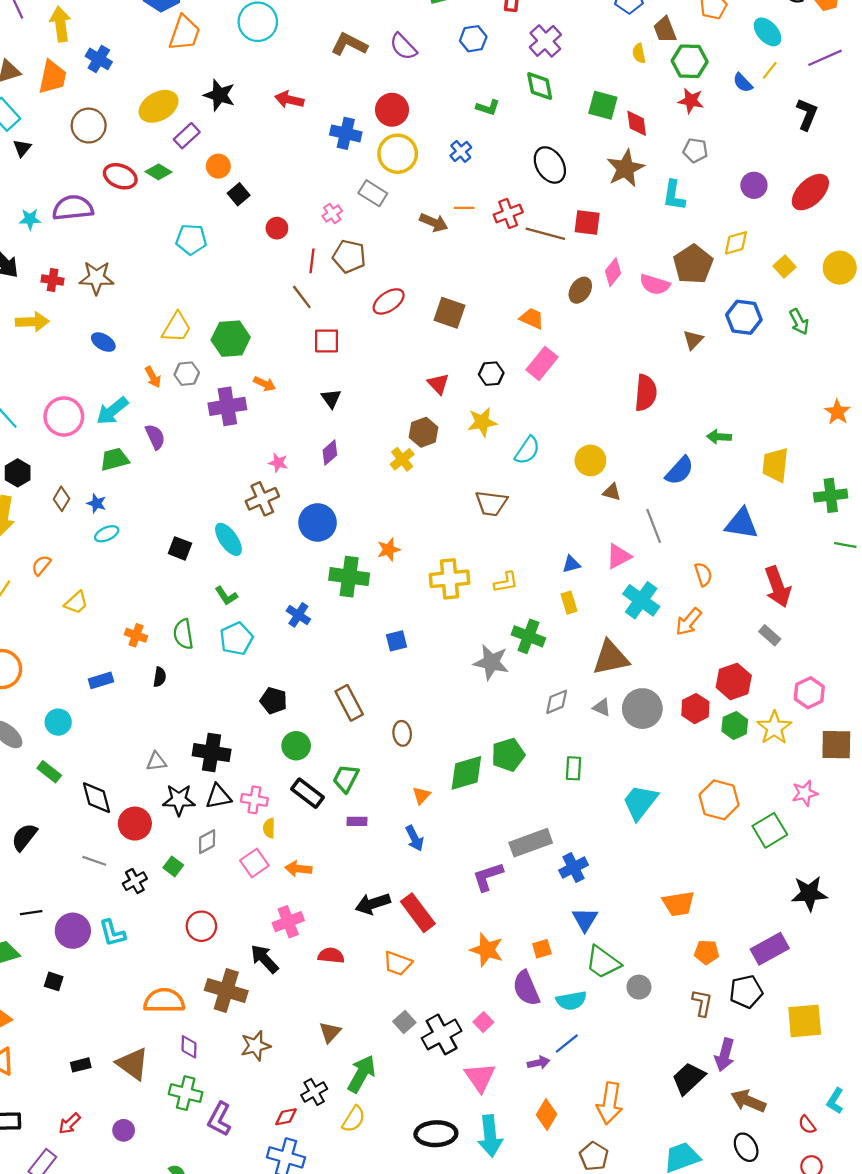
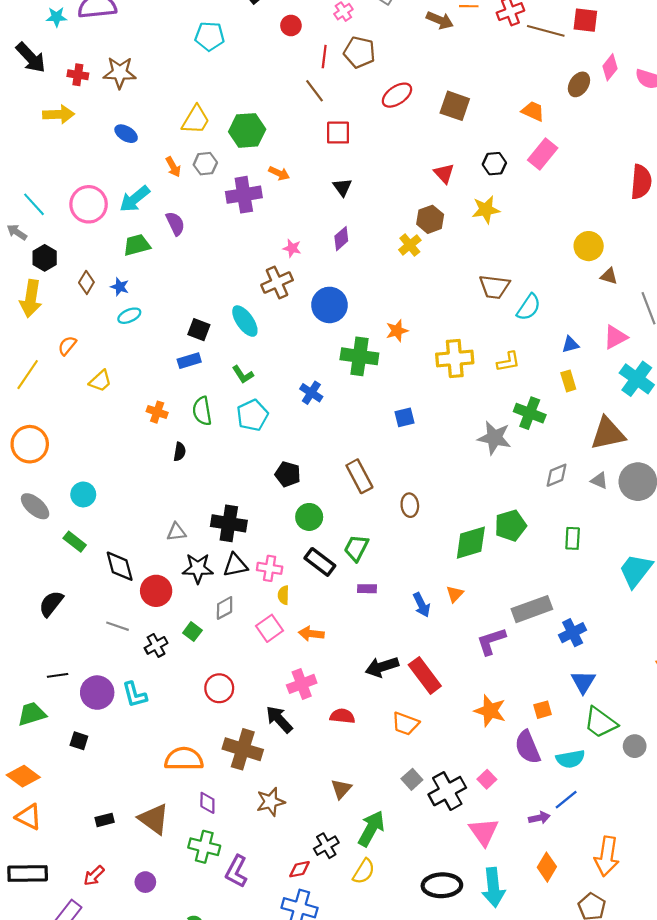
cyan semicircle: (527, 450) -> (529, 307), moved
blue rectangle: (101, 680) -> (189, 361), moved
orange triangle: (421, 795) -> (455, 594), moved

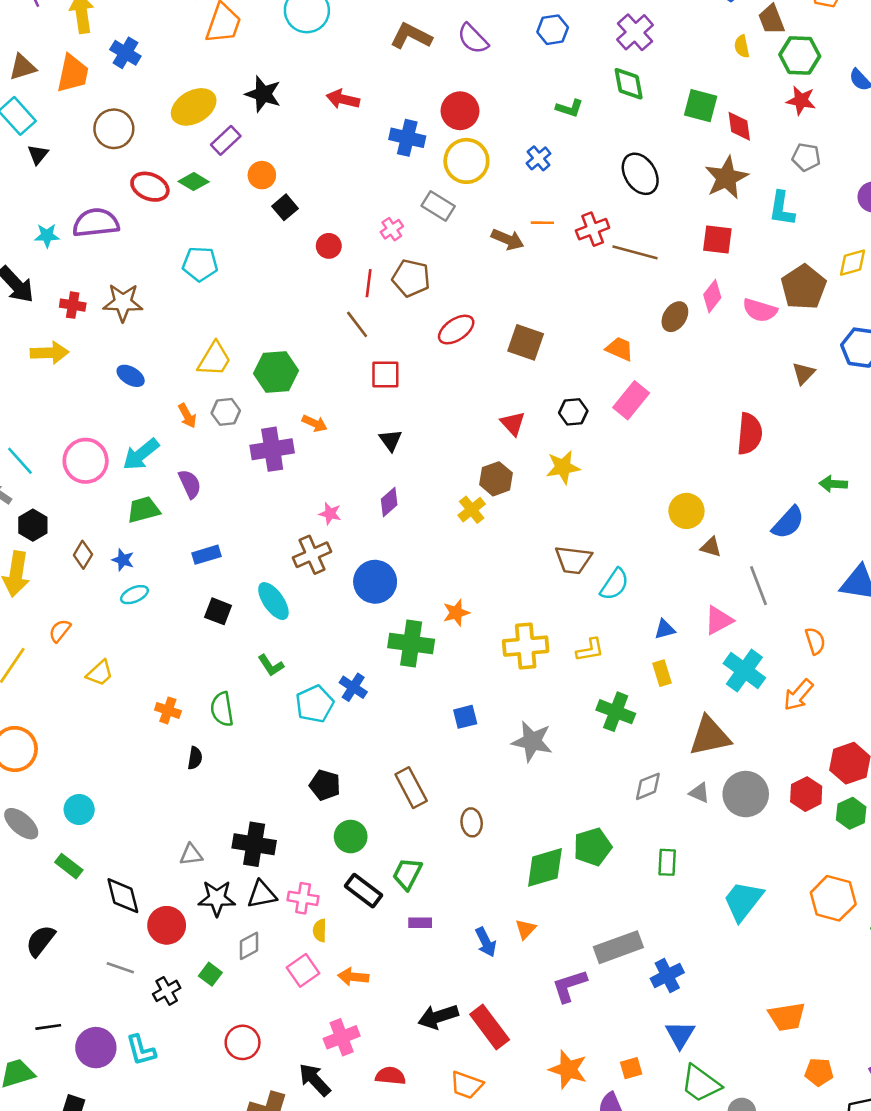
red square: (585, 20) -> (717, 239), moved
cyan pentagon: (210, 36) -> (200, 264), moved
blue rectangle: (189, 361) -> (207, 555), moved
cyan pentagon: (252, 415) -> (315, 704), moved
gray star: (494, 438) -> (532, 741), moved

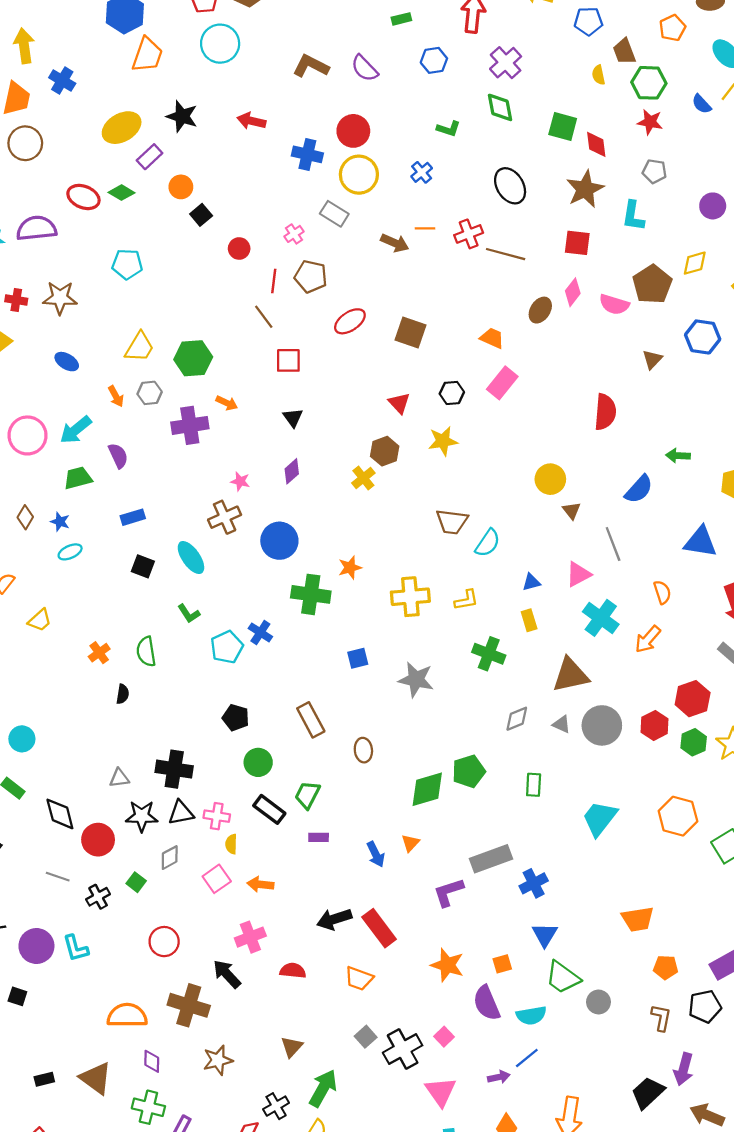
brown circle: (114, 129) -> (25, 143), moved
brown triangle: (711, 547) -> (572, 510), turned 36
orange cross: (168, 710) -> (99, 653), turned 35

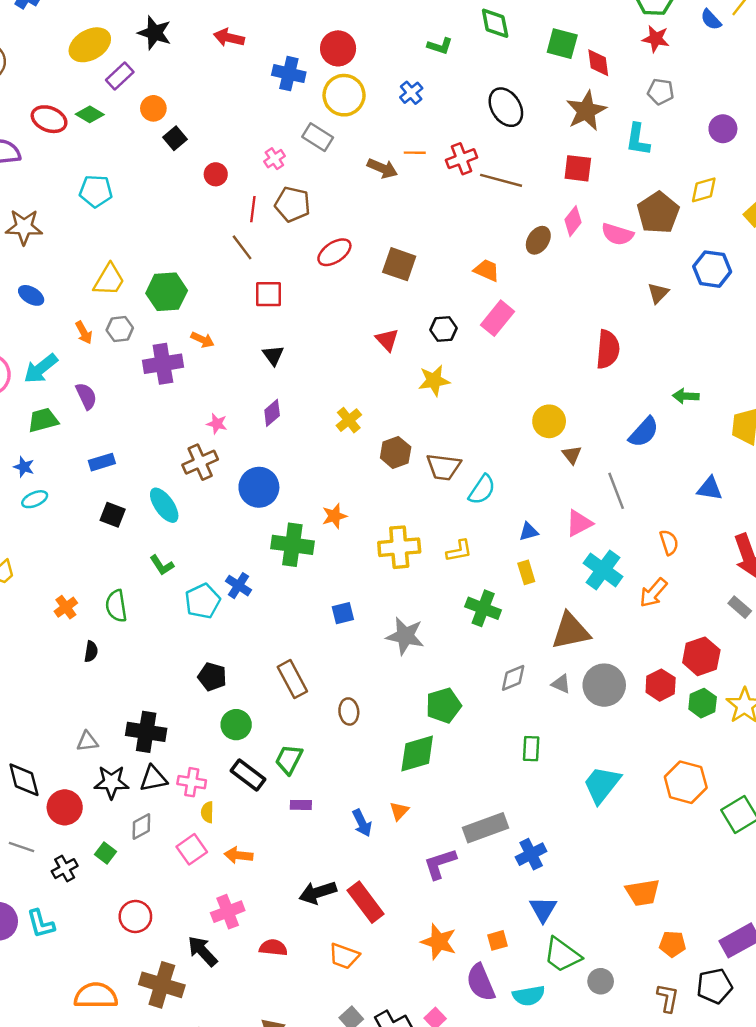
brown hexagon: (385, 451) -> (396, 452), moved
blue triangle: (700, 542) -> (710, 488), size x0.7
green pentagon: (469, 771) -> (444, 705), moved

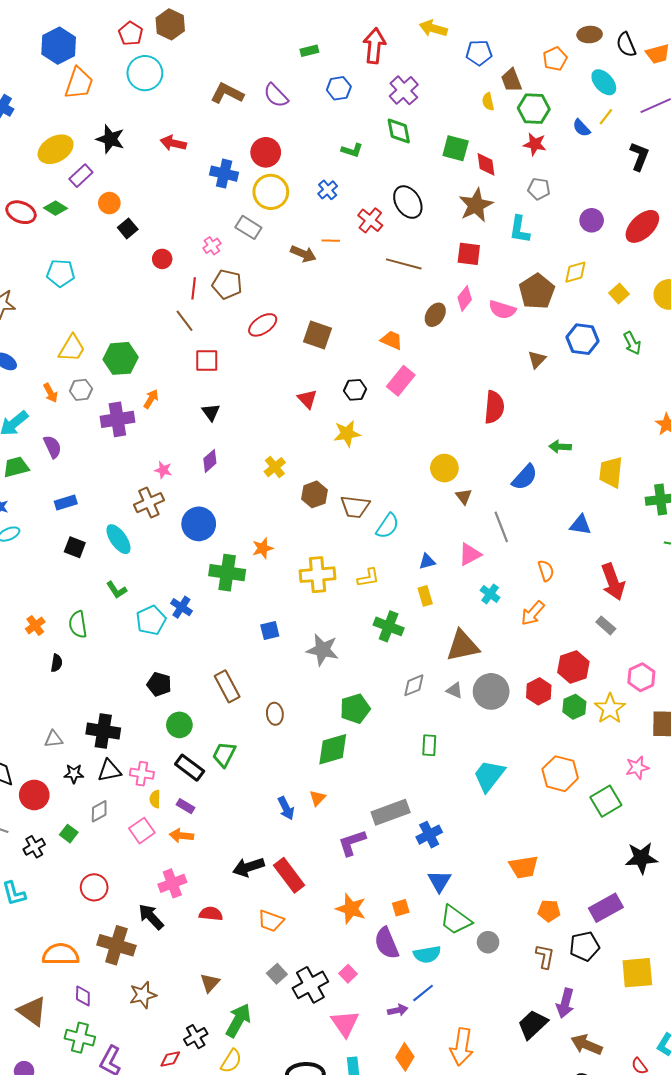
red cross: (462, 159) -> (370, 220), moved, turned -30
orange arrow: (203, 340) -> (151, 399), turned -84
cyan cross: (603, 570) -> (490, 594), size x0.6
black star: (111, 782) -> (74, 774), size x0.7
purple rectangle: (301, 805) -> (185, 806), moved, turned 30

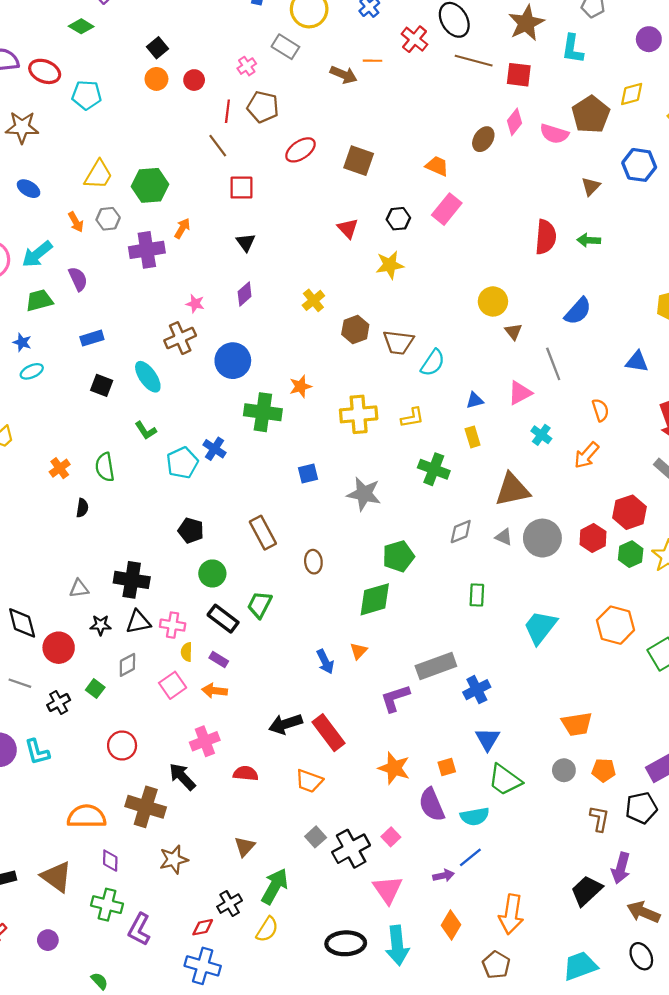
orange circle: (109, 203) -> (156, 79), moved
red ellipse: (21, 212) -> (45, 71), moved
brown line: (404, 264) -> (474, 61), moved
green arrow: (560, 447) -> (589, 240), moved
gray circle: (488, 942) -> (564, 770), moved

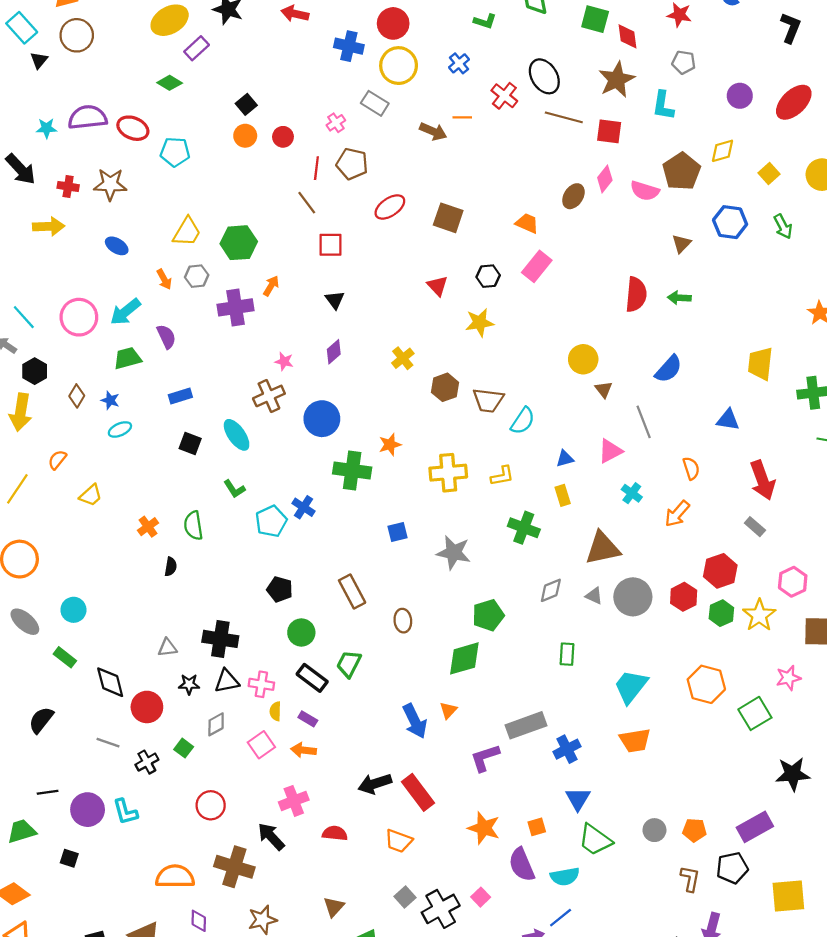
blue arrow: (325, 662) -> (415, 721), size x1.4
orange trapezoid: (577, 724) -> (635, 740), moved

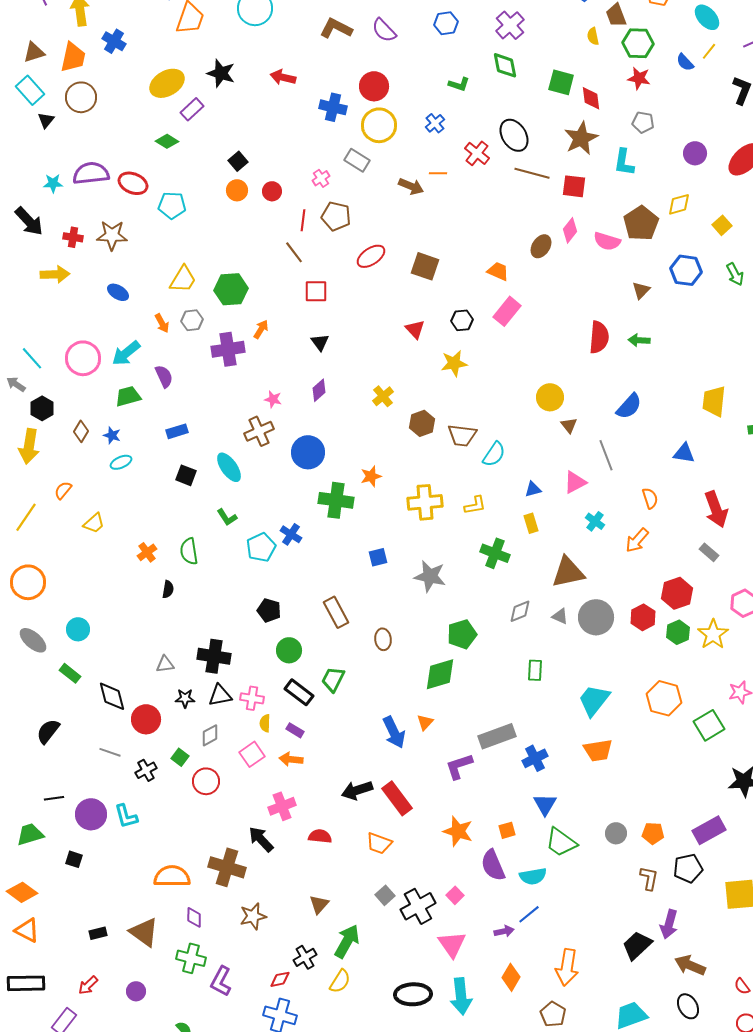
red circle: (211, 805) -> (206, 781), moved

